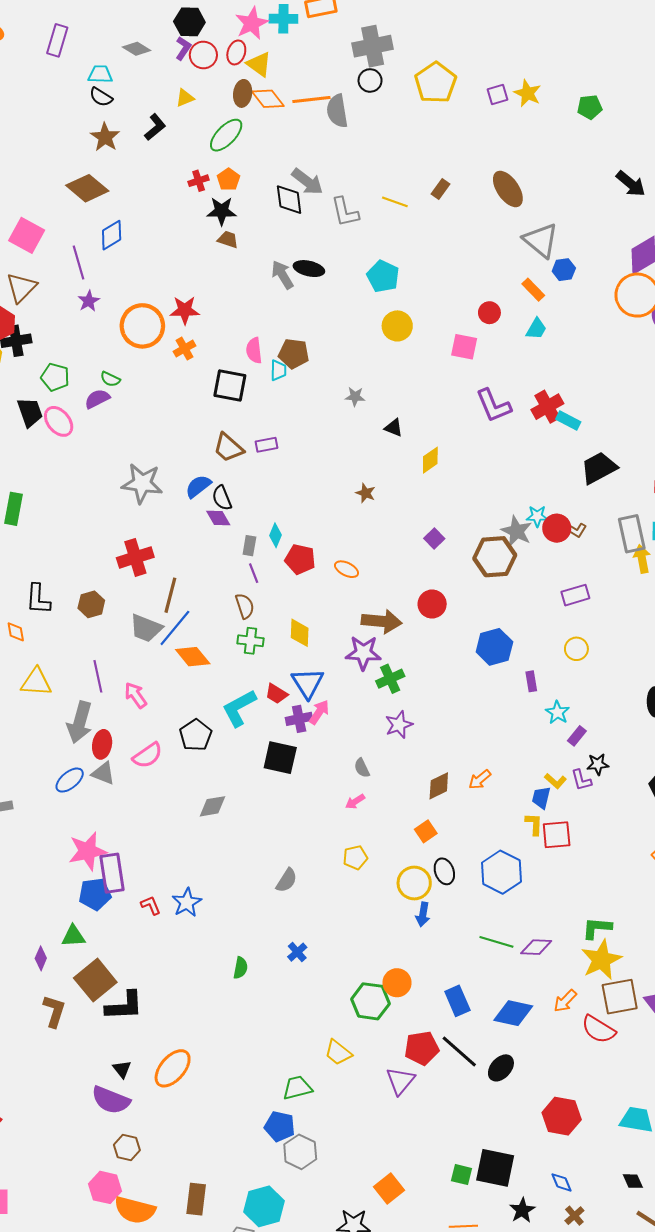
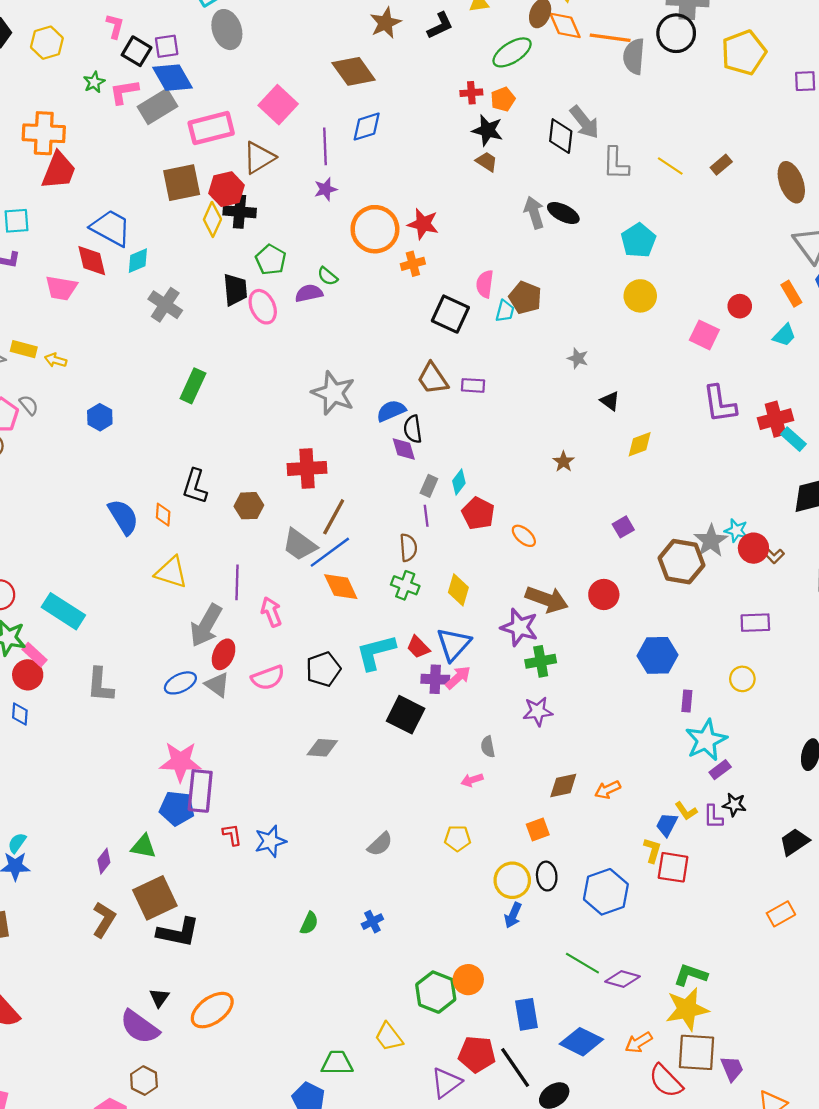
black circle: (370, 80) -> (676, 33), size x1.5
cyan star: (557, 712) -> (706, 740), size x1.6

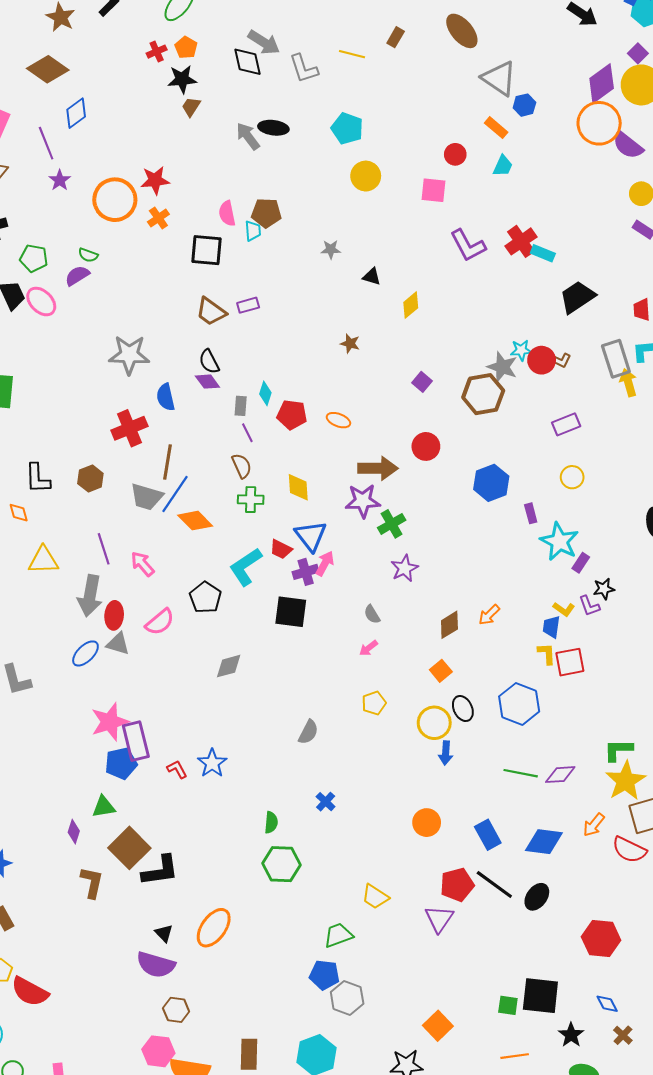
brown trapezoid: (487, 162) -> (191, 107), turned -70
blue semicircle: (391, 411) -> (166, 397), moved, turned -60
green hexagon: (436, 992) -> (281, 864), moved

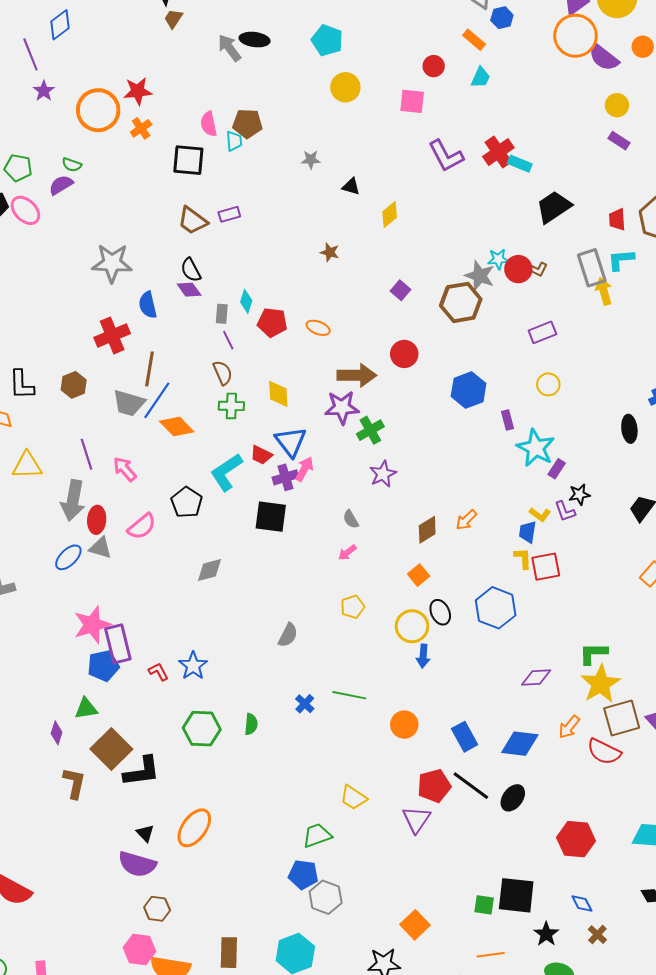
green line: (521, 773) -> (349, 695), moved
green hexagon: (281, 864) -> (202, 729), moved

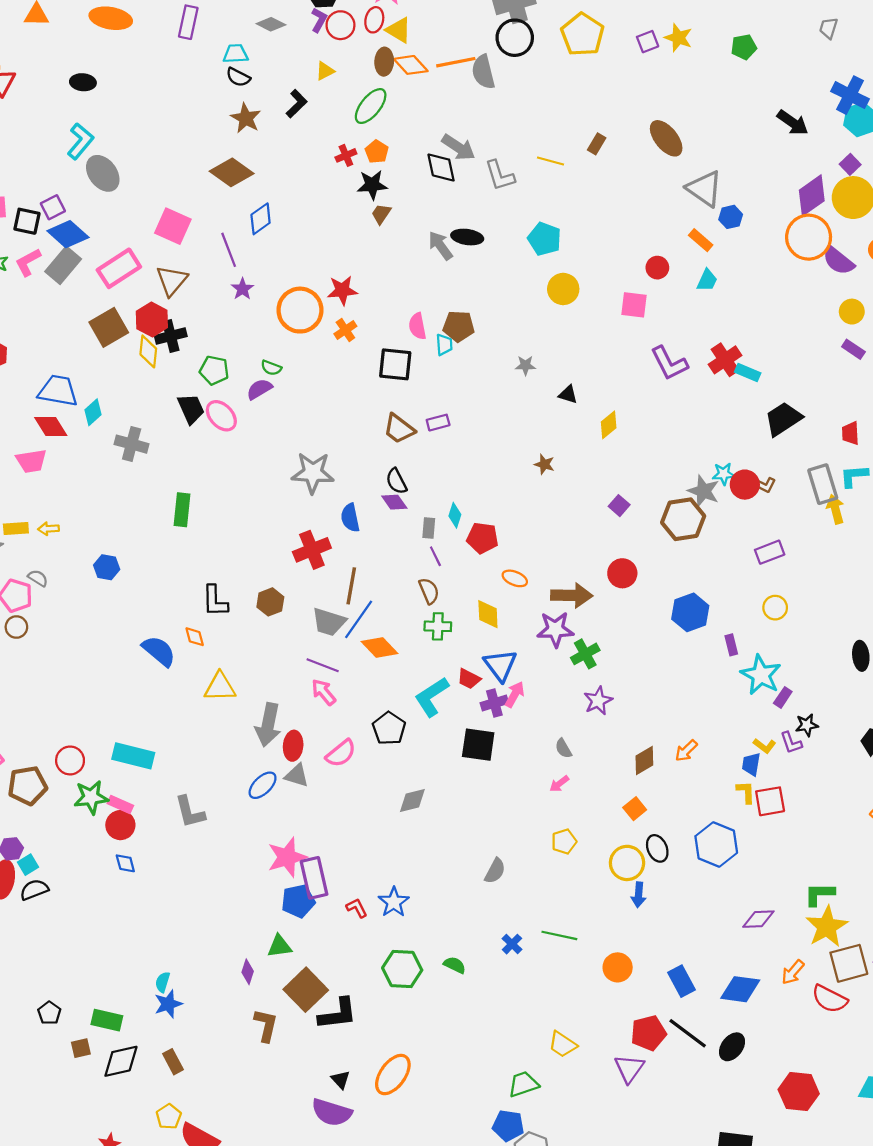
orange ellipse: (318, 328) -> (515, 578), moved
purple line: (86, 454) -> (323, 665), moved, turned -52
green semicircle: (251, 724) -> (455, 965), turned -70

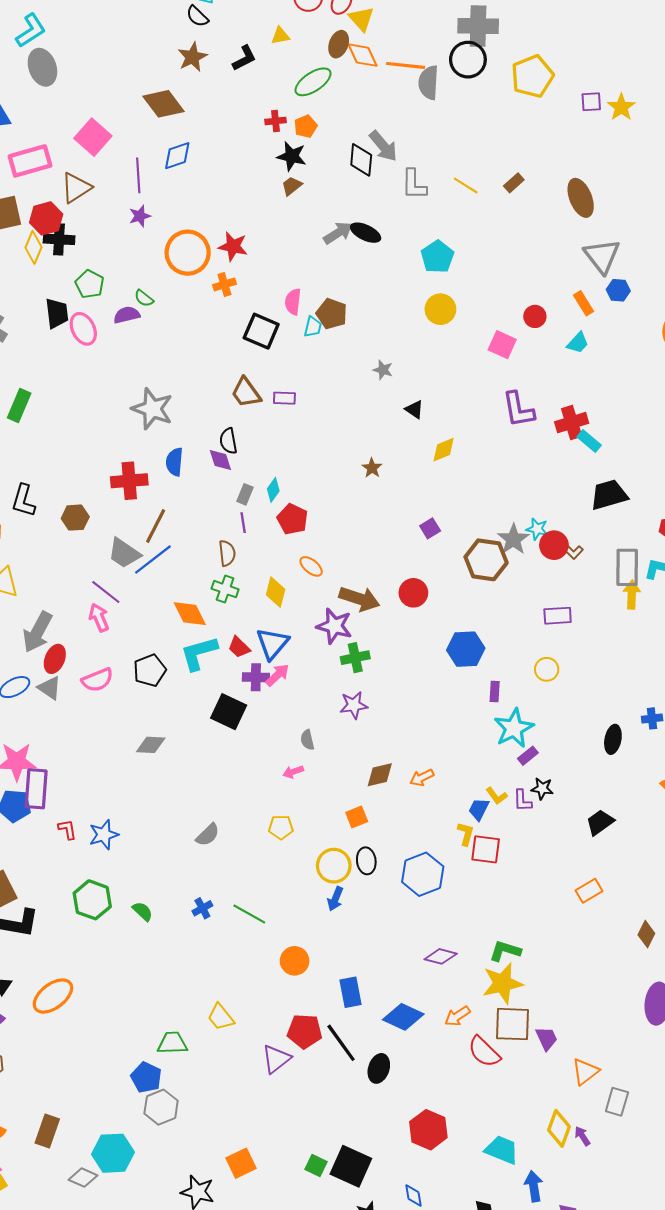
gray arrow: (440, 246) -> (338, 233), turned 76
orange diamond: (379, 648) -> (190, 614), moved
black ellipse: (732, 1047) -> (379, 1068), turned -36

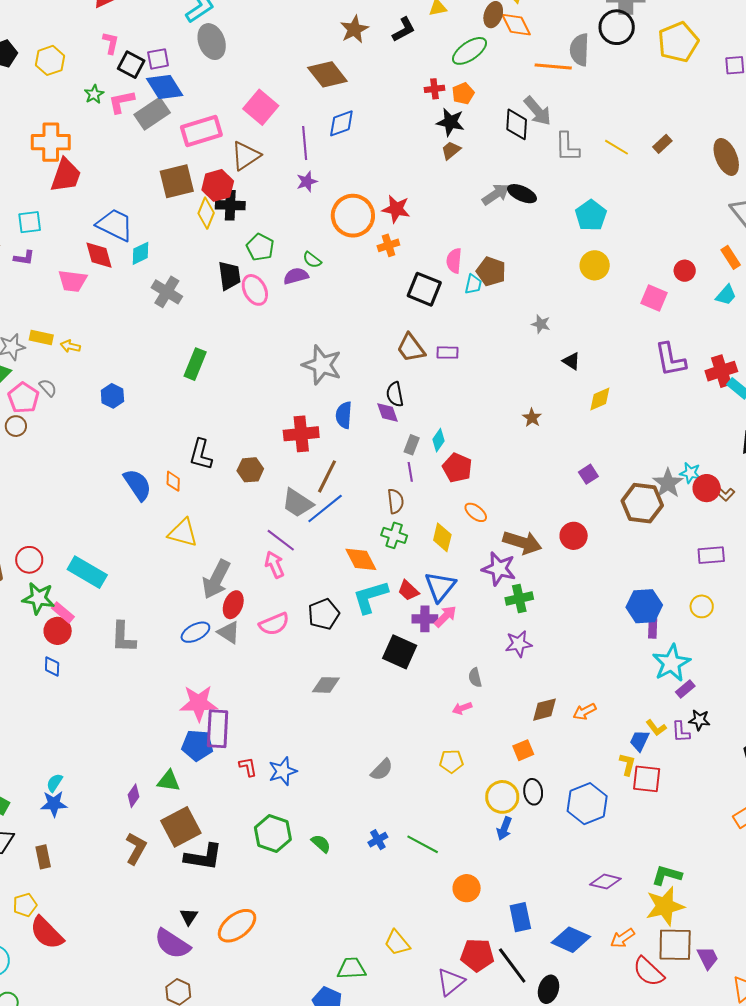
orange line: (406, 65) -> (553, 67), moved
blue hexagon: (466, 649) -> (644, 606), moved

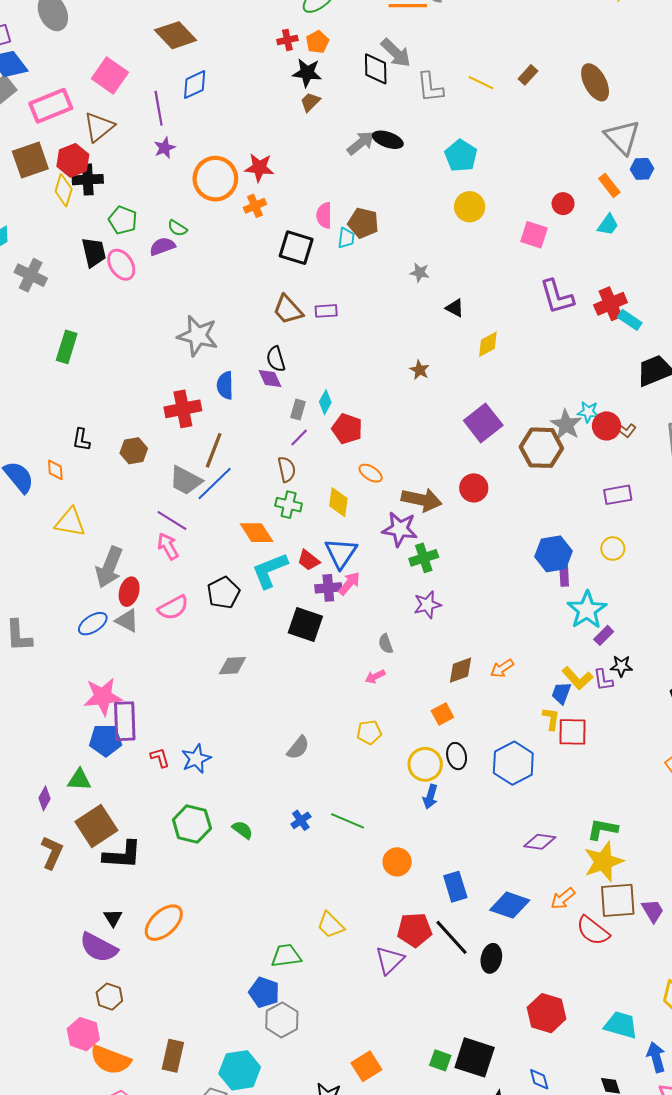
black L-shape: (201, 454) -> (81, 440), size x0.7
purple line: (410, 472) -> (299, 438), turned 60
purple square: (588, 474) -> (483, 423), size x1.8
yellow L-shape: (656, 728) -> (577, 678), size x1.4

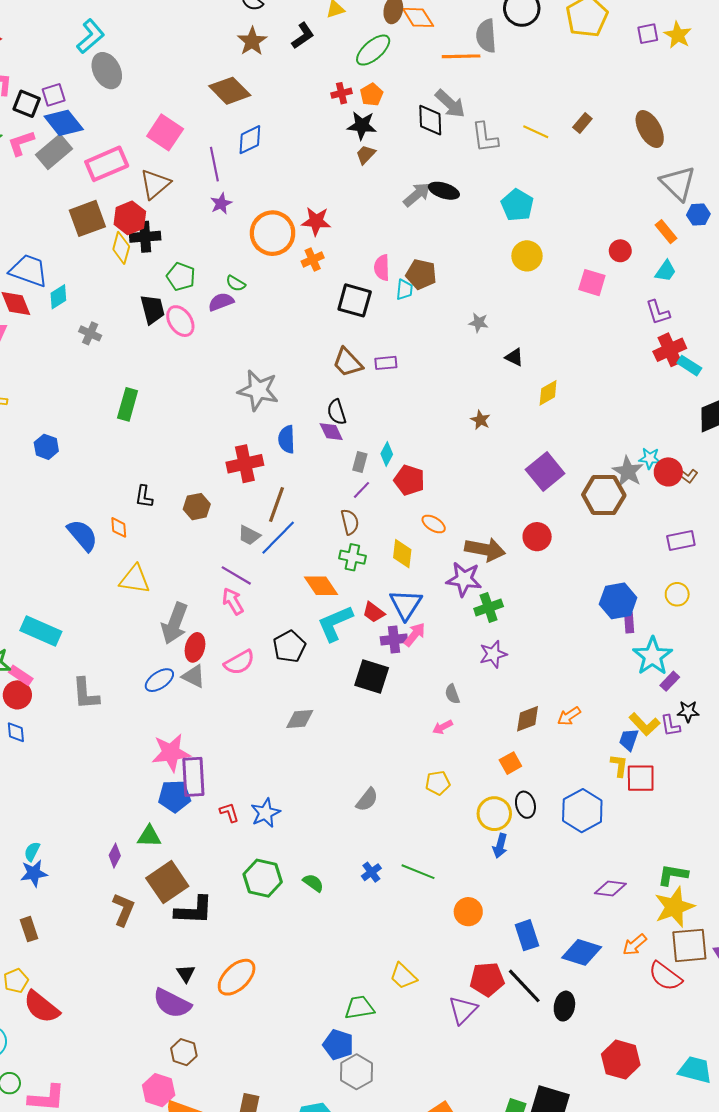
gray cross: (31, 275) -> (90, 333), size x0.7
purple L-shape: (557, 297) -> (658, 312), moved, size x0.7
gray trapezoid: (186, 480) -> (249, 535), size x0.7

